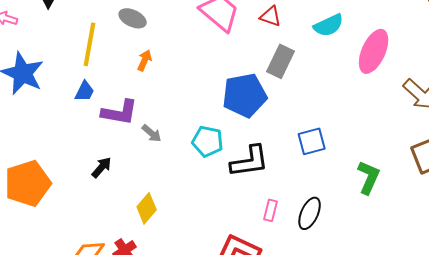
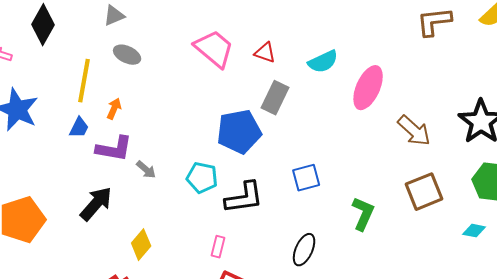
orange arrow: (145, 60) -> (114, 109), moved
black arrow: (102, 167) -> (96, 204), size x1.6
pink rectangle: (271, 210) -> (218, 247), moved

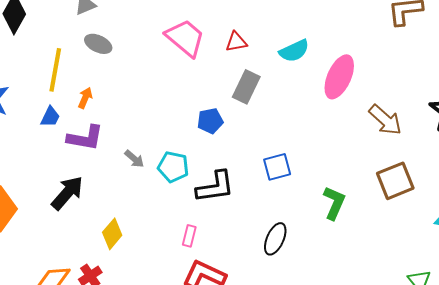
red triangle: (265, 53) -> (236, 42), turned -30
blue pentagon: (239, 132) -> (210, 121), size x0.6
gray arrow: (146, 170) -> (134, 159), moved

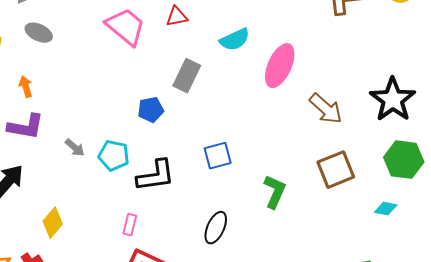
red triangle: (236, 42) -> (177, 17), moved
orange arrow: (85, 98) -> (26, 87), turned -40

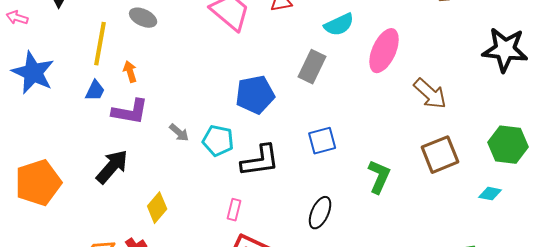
gray rectangle: (187, 76) -> (312, 67), moved
black star: (393, 100) -> (505, 50), moved, turned -30
blue pentagon: (151, 110) -> (255, 95), size x1.5

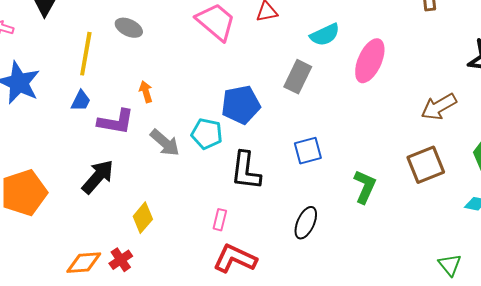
orange arrow: (130, 72) -> (146, 92), moved
brown arrow: (430, 94) -> (439, 107), moved, turned 108
gray arrow: (179, 133) -> (165, 143), size x1.5
cyan pentagon: (218, 141) -> (207, 134), moved
black L-shape: (260, 161) -> (246, 171), turned 105

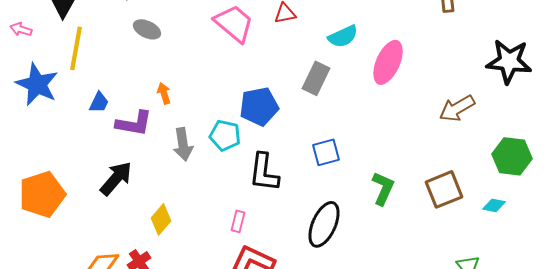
yellow line: (86, 54) -> (76, 48), moved
gray arrow: (165, 143) -> (183, 144), turned 40
brown square: (426, 165) -> (444, 189), moved
black ellipse: (306, 223) -> (324, 224), size x1.4

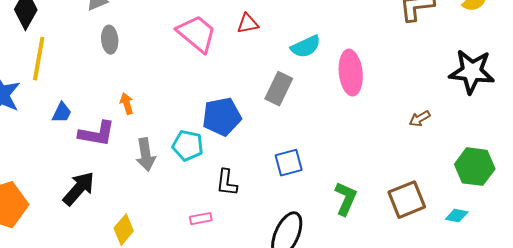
gray ellipse: (147, 29) -> (110, 40), turned 60
pink ellipse: (388, 62) -> (351, 73), turned -30
brown arrow: (457, 108) -> (420, 119), size x0.6
black L-shape: (264, 172) -> (227, 183), size x0.7
pink rectangle: (238, 221) -> (201, 219), moved, turned 65

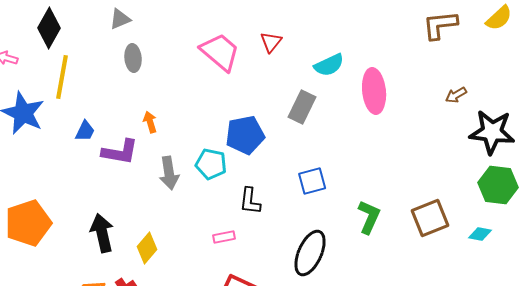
red triangle: (248, 24) -> (271, 42), turned -40
black star: (472, 72) -> (492, 132), moved
brown arrow: (420, 119) -> (456, 95), moved
black arrow: (79, 189) -> (102, 233), moved, turned -54

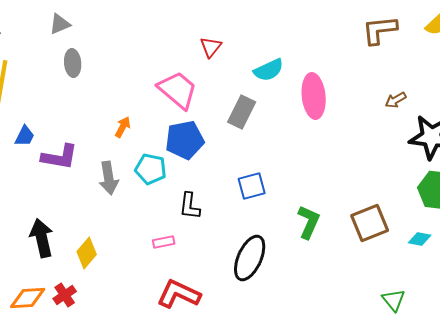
pink trapezoid: (220, 52) -> (178, 90), moved
orange arrow: (150, 122) -> (123, 127), moved, turned 45

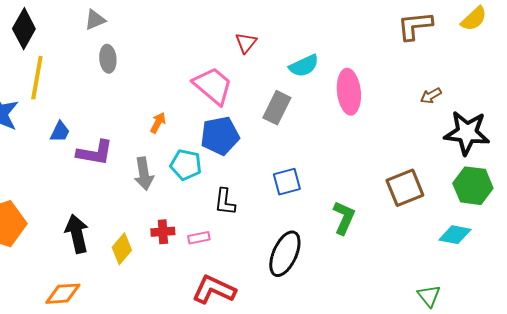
brown square: (370, 223) -> (405, 188), moved
cyan diamond: (420, 239) -> (455, 235), size x1.4
red cross: (65, 295) -> (163, 232), moved, turned 30

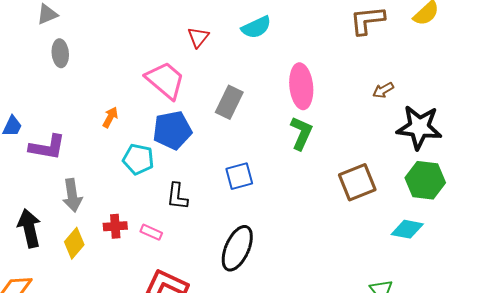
cyan semicircle: (304, 66) -> (256, 27), moved
gray arrow: (144, 174) -> (72, 195), moved
green L-shape: (344, 218) -> (301, 133), moved
pink rectangle: (199, 238) -> (151, 232), turned 35

